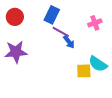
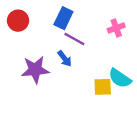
blue arrow: (69, 42) -> (65, 59), moved
purple star: (16, 52) -> (35, 70), moved

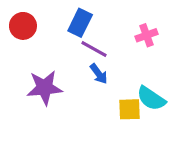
blue arrow: (65, 59) -> (99, 74), moved

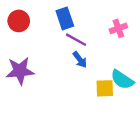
blue rectangle: (80, 23) -> (65, 18), turned -45
purple star: (45, 88) -> (20, 71), moved

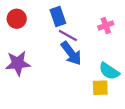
blue arrow: (80, 60) -> (71, 53), size x1.6
yellow square: (105, 88) -> (100, 88), moved

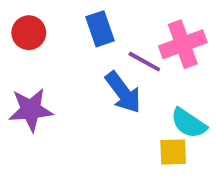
pink cross: (106, 25) -> (183, 44), size x1.6
purple line: (68, 35) -> (144, 62), moved

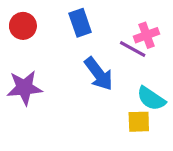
pink cross: (183, 44) -> (147, 35), size x0.7
purple line: (144, 62) -> (133, 49), moved

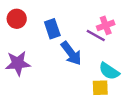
blue rectangle: (80, 23) -> (52, 29), moved

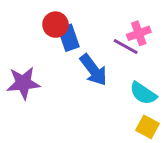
red circle: (17, 19) -> (55, 25), moved
yellow square: (100, 88) -> (148, 127), moved, turned 30

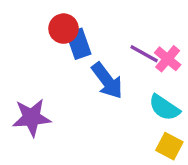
pink cross: (139, 33) -> (168, 59), moved, turned -30
purple star: (23, 83) -> (32, 118), moved

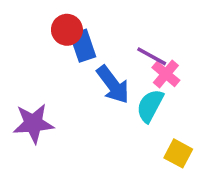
pink cross: (168, 59) -> (166, 74), moved
cyan semicircle: (164, 108) -> (150, 106), moved, turned 84

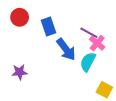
red circle: (67, 30) -> (20, 17), moved
purple star: (33, 123) -> (20, 72), size x0.7

